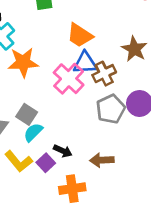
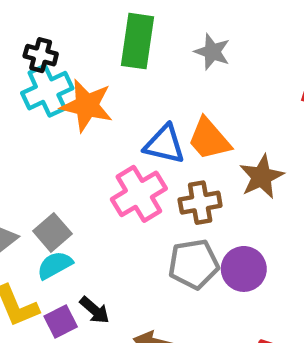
orange trapezoid: (80, 35) -> (209, 139), moved
orange star: (23, 62) -> (87, 106), moved
blue triangle: (85, 63) -> (164, 144), moved

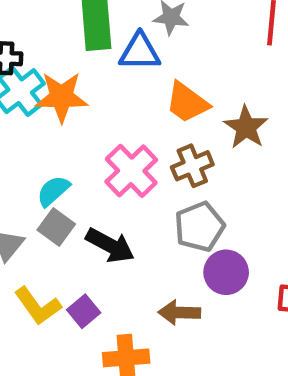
blue triangle: (164, 144) -> (140, 52), moved
cyan semicircle: (55, 265) -> (53, 191), moved
purple circle: (244, 269) -> (226, 272), moved
black arrow: (95, 310) -> (110, 245), moved, size x1.5

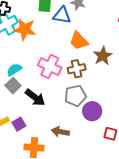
pink cross: (131, 171) -> (50, 67), turned -30
purple circle: (226, 272) -> (92, 111), moved

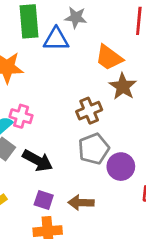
orange trapezoid: (79, 41) -> (109, 58), moved
pink cross: (50, 67) -> (21, 116), moved, size x0.7
purple square: (19, 124) -> (44, 200), moved, turned -32

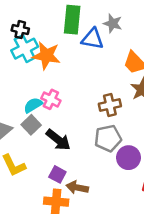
brown arrow: (81, 203) -> (77, 187), moved

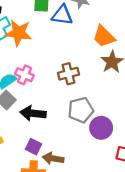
brown cross: (110, 105) -> (68, 74), moved
black arrow: (58, 140) -> (33, 113), turned 150

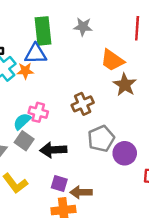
blue triangle: (62, 15) -> (36, 54), moved
orange star: (18, 33) -> (25, 71), size x0.6

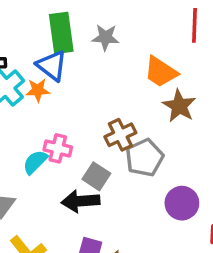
gray star: (83, 27) -> (105, 37), moved
blue triangle: (36, 54) -> (52, 66), turned 40
gray pentagon: (101, 139) -> (144, 158), moved
gray square: (24, 141) -> (96, 176), moved

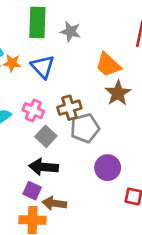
blue triangle: (52, 66) -> (43, 67), moved
pink cross: (58, 148) -> (33, 111), moved
black arrow: (81, 201) -> (44, 167), moved

